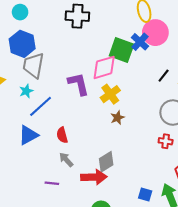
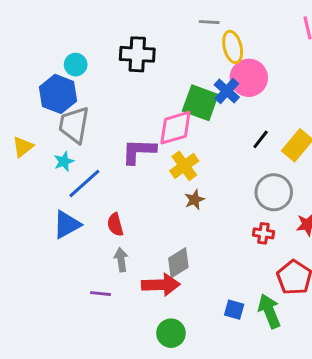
cyan circle: (20, 12) -> (76, 65), moved
purple L-shape: (78, 84) -> (139, 151), turned -75
gray arrow: (66, 160) -> (121, 260), turned 35

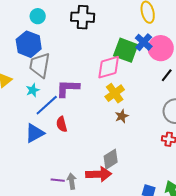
cyan circle: (76, 65) -> (38, 16), moved
pink circle: (249, 78) -> (161, 48), moved
purple L-shape: (139, 151) -> (68, 88), moved
red semicircle: (115, 225) -> (62, 124), moved
gray arrow: (121, 260) -> (72, 181), moved

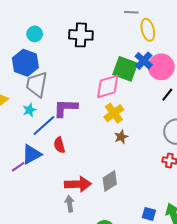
red arrow: (99, 174) -> (78, 184), moved
purple line: (58, 180) -> (18, 167), moved, turned -40

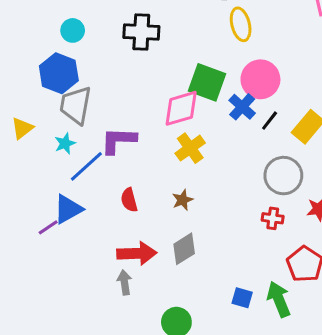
blue cross: (144, 61) -> (242, 107), moved
brown star: (121, 137) -> (183, 200), moved
red semicircle: (59, 145) -> (129, 200), moved

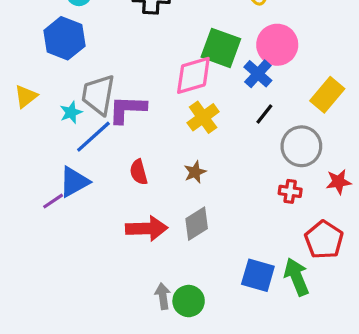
gray trapezoid: (76, 105) -> (98, 95), moved
black line: (270, 121) -> (264, 114), moved
gray arrow: (125, 282) -> (163, 296), moved
blue square: (242, 298) -> (258, 275), size x1.5

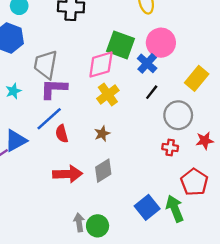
gray trapezoid: (98, 95) -> (46, 65), moved
blue line: (93, 137) -> (49, 119), moved
blue square: (258, 275) -> (147, 207), turned 35

